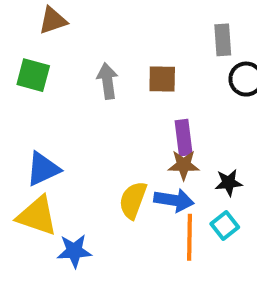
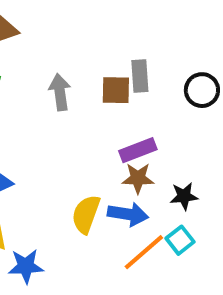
gray rectangle: (223, 40) -> (140, 76), moved
purple rectangle: (184, 138) -> (138, 150), turned 76
orange line: (190, 237) -> (144, 252), turned 48

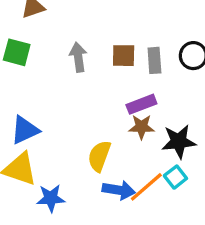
gray rectangle: (140, 76) -> (154, 60), moved
black star: (184, 196) -> (179, 141), size x1.5
blue arrow: (128, 214) -> (119, 190), moved

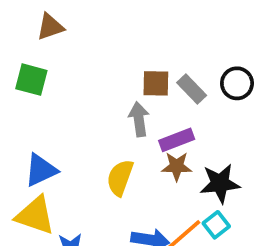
gray arrow: (78, 57) -> (139, 119), moved
gray rectangle: (154, 60) -> (192, 89), turned -40
yellow semicircle: (99, 156) -> (120, 178), moved

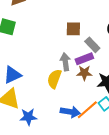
gray rectangle: (192, 89) -> (92, 45), moved
gray arrow: (139, 119) -> (65, 62), moved

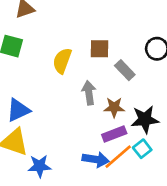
purple rectangle: (84, 59) -> (114, 134), moved
yellow semicircle: (54, 79) -> (62, 61), moved

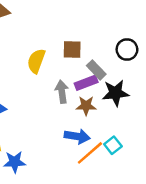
black star: (145, 119) -> (115, 93), moved
purple rectangle: (114, 134) -> (86, 83), moved
blue arrow: (96, 159) -> (77, 136), moved

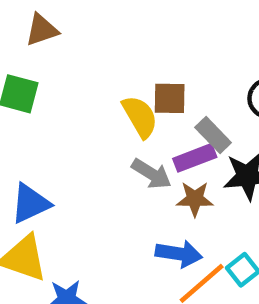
yellow semicircle: (36, 61) -> (140, 117), moved, turned 130
gray arrow: (62, 92) -> (151, 174), turned 130

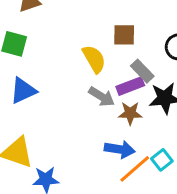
brown square: (170, 98) -> (124, 35), moved
blue triangle: (30, 203) -> (23, 91), moved

